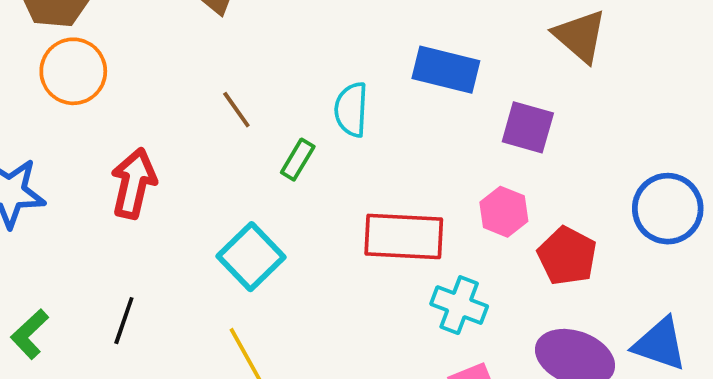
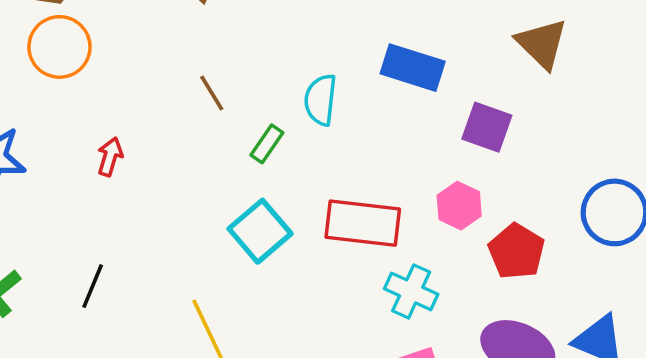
red arrow: (134, 183) -> (110, 157), size x0.6
cyan square: (251, 257) -> (260, 231), moved

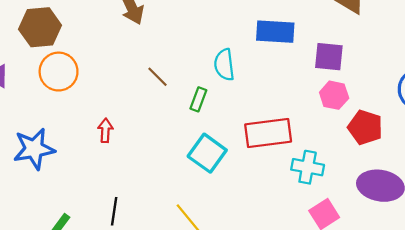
pink hexagon: (459, 206) -> (334, 95), moved

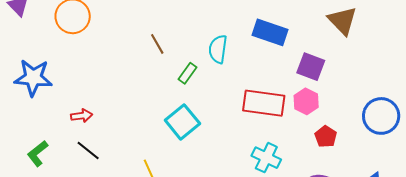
red pentagon: (365, 127) -> (326, 136), size x0.7
red arrow: (105, 130) -> (82, 116), moved, turned 65
red rectangle: (268, 133) -> (264, 103), moved
black line: (114, 211) -> (88, 151), turned -75

